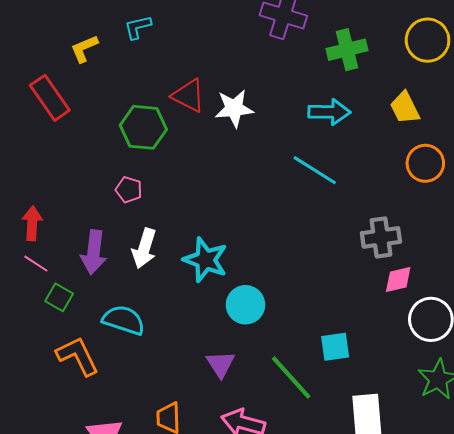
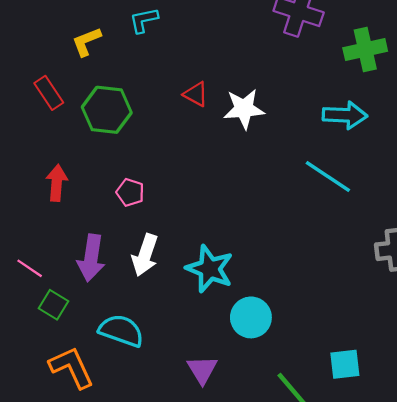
red triangle: (188, 96) -> (196, 94), size x0.7
red rectangle: (50, 98) -> (49, 93), size x0.7
green hexagon: (143, 127) -> (107, 110), moved
red arrow: (32, 223) -> (57, 183), moved
purple triangle: (221, 364) -> (202, 370), moved

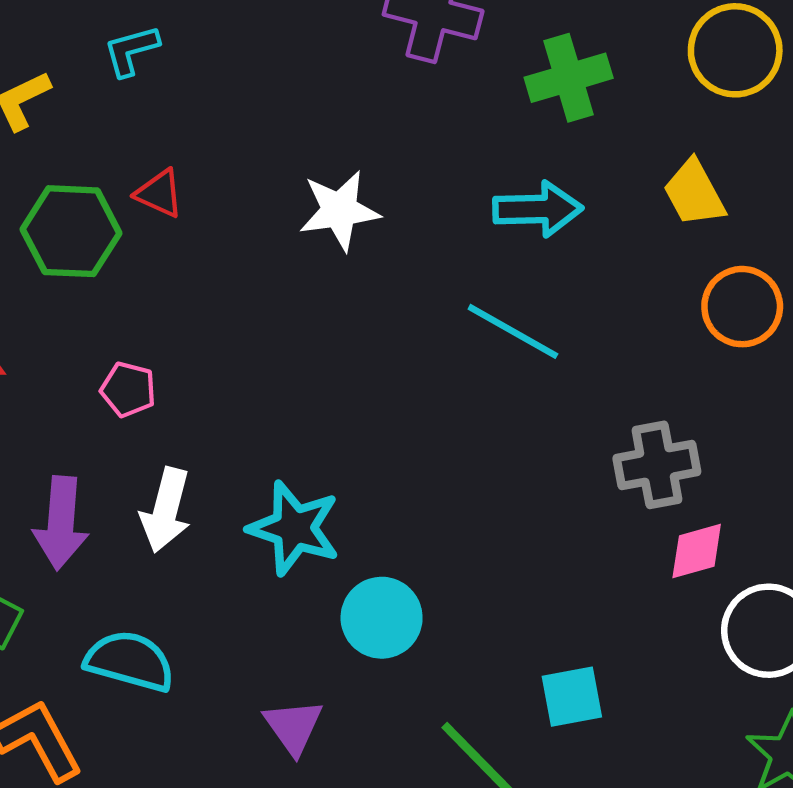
red triangle: (196, 94) -> (159, 193), moved

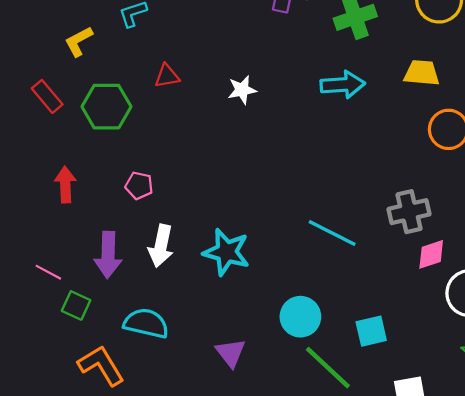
red triangle: (159, 193) -> (167, 76), moved, turned -32
yellow trapezoid: (694, 193) -> (422, 73), turned 126
white star: (339, 210) -> (242, 90), size x0.7
cyan line: (513, 331) -> (332, 233), moved
cyan circle: (382, 618) -> (300, 317), moved

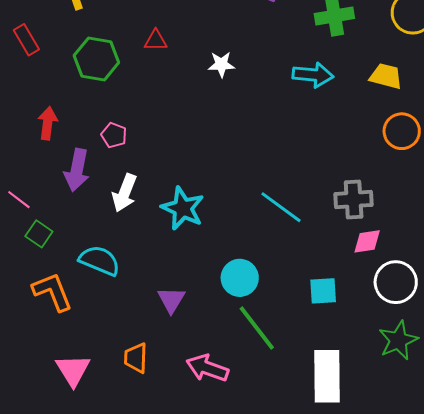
red rectangle: (47, 96) -> (26, 40), moved
purple arrow: (108, 255) -> (77, 170), moved
cyan square: (371, 331) -> (323, 291), moved

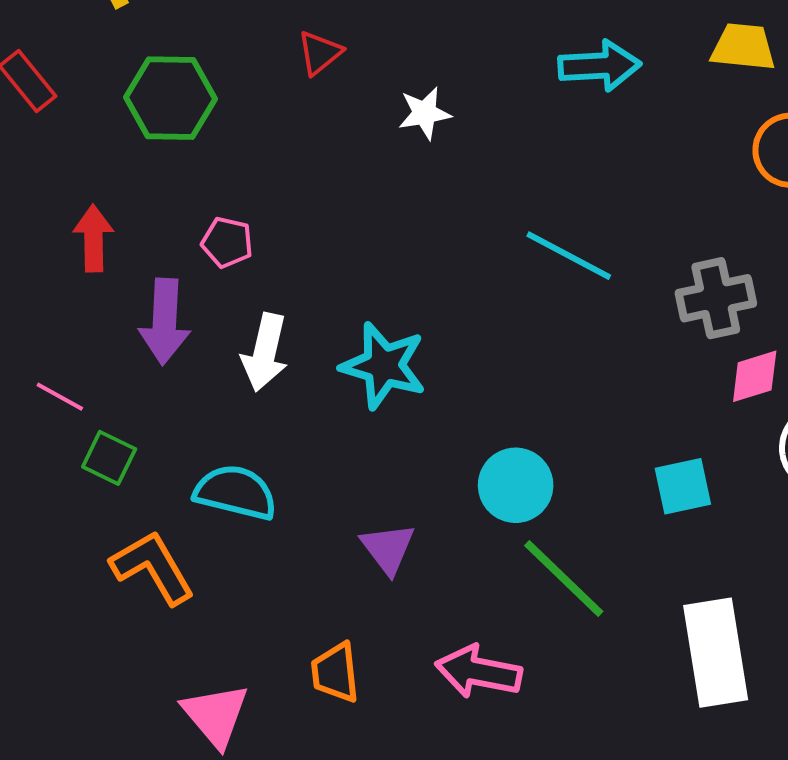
red triangle: (156, 40) -> (320, 53), moved, turned -30
white star: (221, 64) -> (425, 113), moved
cyan line: (281, 207) -> (569, 256), moved

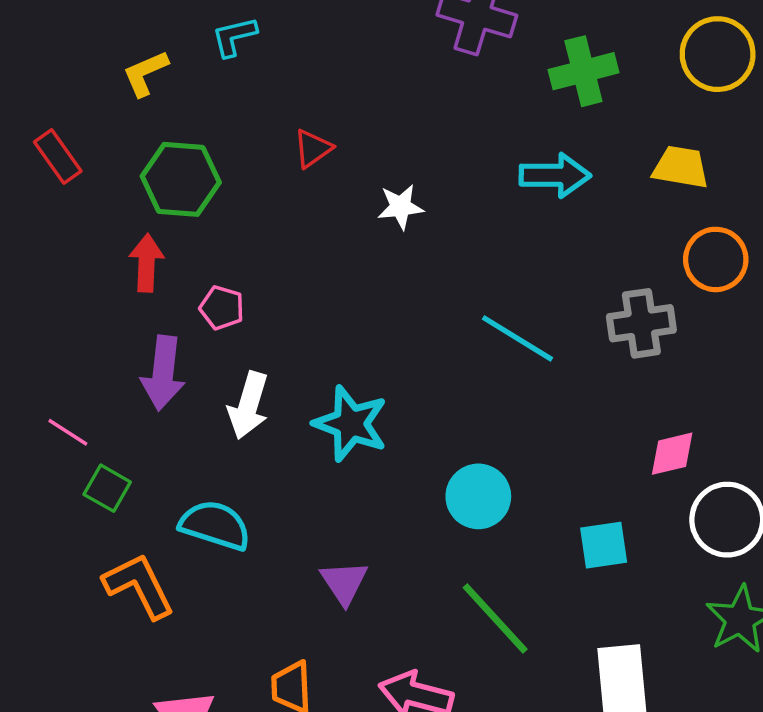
red arrow: (93, 238) -> (147, 263), moved
gray cross: (716, 298) -> (641, 323), moved
cyan circle: (516, 485) -> (478, 496), moved

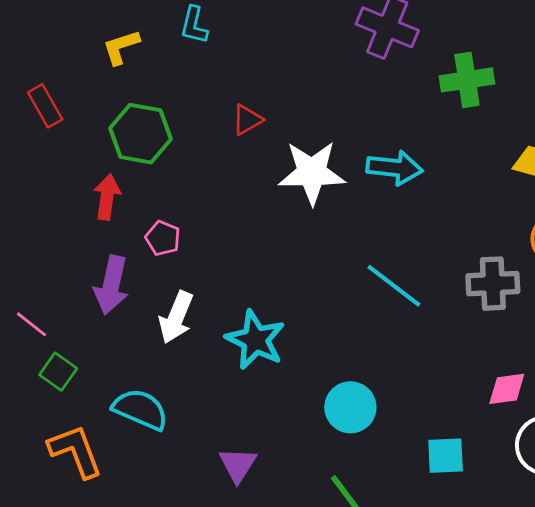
cyan L-shape: (234, 37) -> (194, 25), turned -69
cyan arrow: (555, 175) -> (395, 168), moved
white star: (400, 207) -> (312, 173), size x1.8

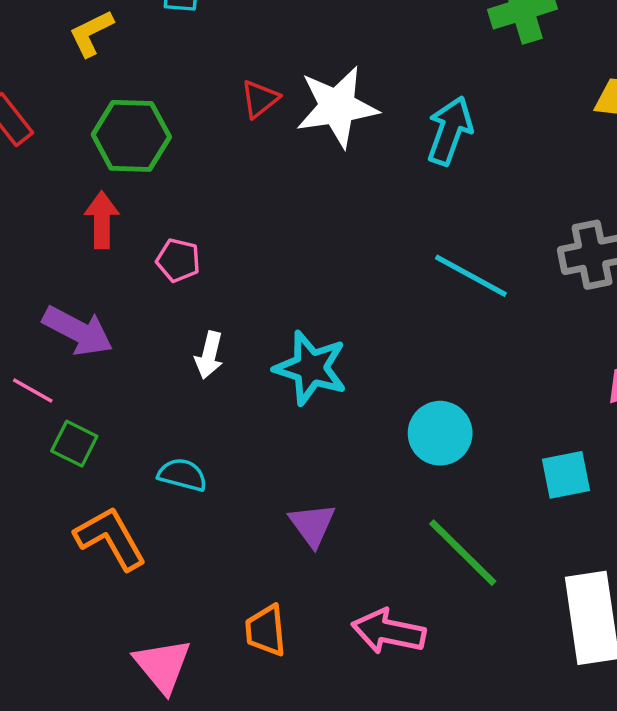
cyan arrow: (395, 168) -> (450, 131), turned -68
white star: (312, 173) -> (337, 107), moved
purple arrow: (111, 285) -> (78, 331), moved, turned -66
white arrow: (176, 317) -> (209, 355), size x0.7
cyan semicircle: (140, 409) -> (182, 475), size x0.7

